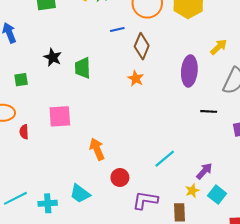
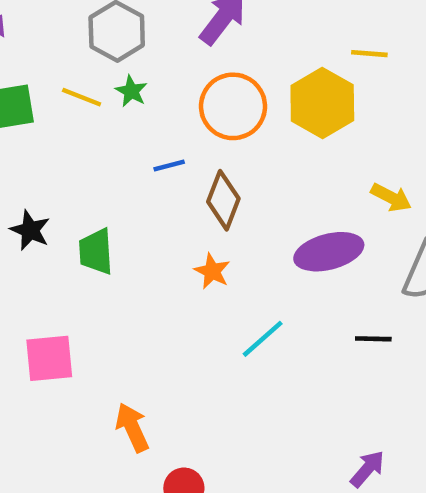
yellow arrow: (219, 47) -> (391, 197), turned 72
purple ellipse: (189, 71) -> (329, 252), turned 72
cyan line: (165, 159) -> (263, 339), moved

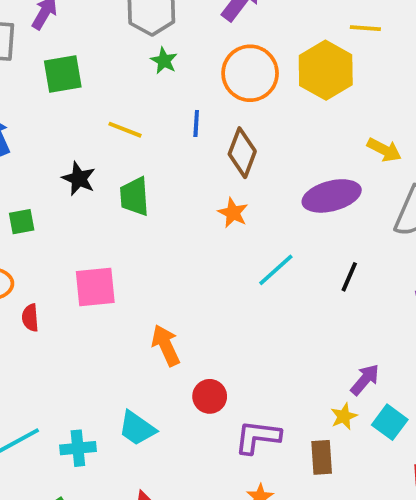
yellow line: (82, 97) -> (125, 130), moved
blue line: (169, 165) -> (196, 123), turned -72
black line: (373, 339) -> (349, 277), moved, turned -68

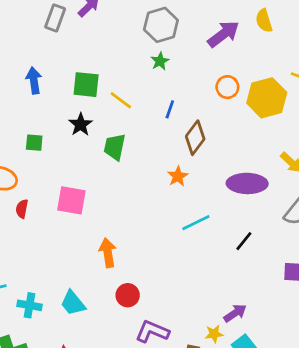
orange circle: (250, 73) -> (227, 87), moved, size x0.6
green square: (63, 74) -> (86, 85), moved

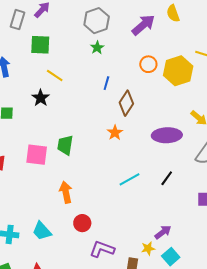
green square: (86, 85) -> (40, 45), moved
yellow line: (121, 100) -> (55, 75), moved
green trapezoid: (115, 147) -> (65, 145), moved
cyan line: (196, 223) -> (130, 179), moved

